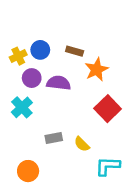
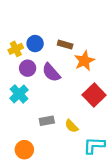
purple semicircle: (59, 83) -> (51, 72), turned -138

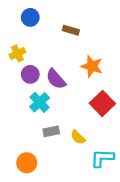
blue circle: (35, 44) -> (30, 17), moved
brown rectangle: (65, 45) -> (71, 30), moved
orange star: (84, 61) -> (92, 66), turned -30
cyan cross: (19, 94) -> (40, 102), moved

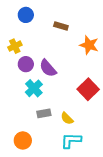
orange star: (92, 66) -> (89, 45), moved
cyan L-shape: (102, 158) -> (71, 140), moved

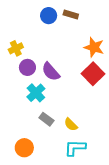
blue circle: (26, 15) -> (49, 16), moved
brown rectangle: (61, 26) -> (71, 15), moved
red square: (88, 89) -> (93, 74), moved
gray rectangle: (44, 113) -> (46, 119), turned 48

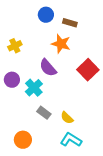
brown rectangle: (71, 15) -> (70, 23), moved
orange star: (94, 47) -> (61, 44), moved
purple circle: (27, 67) -> (12, 80), moved
cyan L-shape: (75, 148) -> (71, 140), turned 30

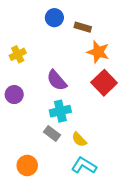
orange star: (61, 44) -> (98, 52), moved
cyan cross: (34, 88) -> (60, 111), moved, turned 30

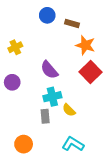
gray rectangle: (52, 134) -> (45, 116), turned 48
yellow semicircle: (79, 139) -> (69, 110), moved

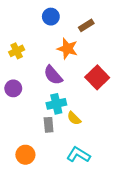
brown rectangle: (72, 24) -> (86, 25), moved, turned -48
orange star: (85, 45) -> (67, 49), moved

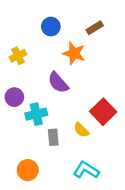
blue circle: (51, 17) -> (51, 27), moved
red square: (97, 77) -> (103, 112), moved
cyan cross: (56, 104) -> (36, 114), moved

